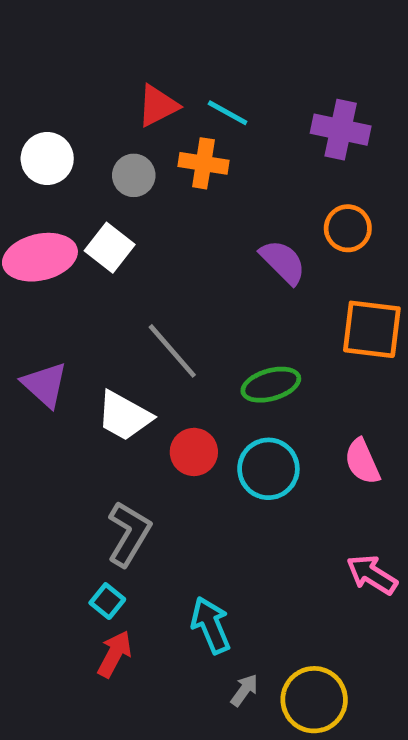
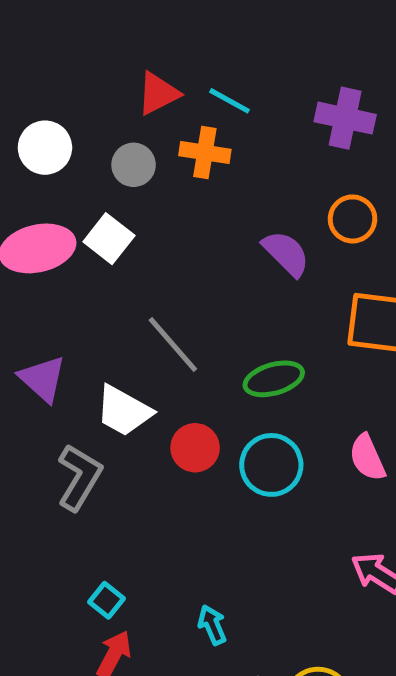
gray L-shape: (129, 534) -> (79, 477), moved
cyan arrow: (211, 625) -> (212, 625), size x0.7

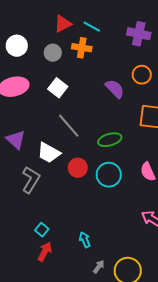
white square: (109, 239) -> (58, 88), moved

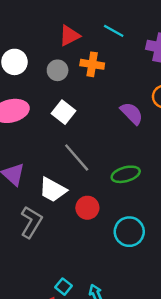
cyan line: (92, 27) -> (114, 31), moved
cyan circle: (109, 175) -> (129, 232), moved
cyan square: (42, 230) -> (63, 287), moved

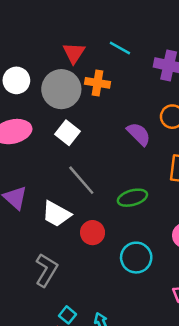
red triangle: (69, 36) -> (74, 53), turned -30
gray circle: (58, 70) -> (61, 89), size x1.8
gray L-shape: (31, 222) -> (46, 270), moved

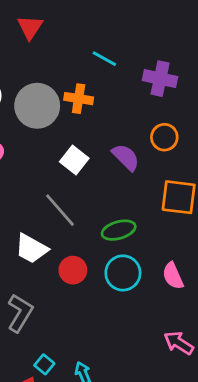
red triangle: (74, 53) -> (30, 27), moved
white square: (68, 133) -> (74, 160), moved
cyan circle: (136, 258) -> (123, 273), moved

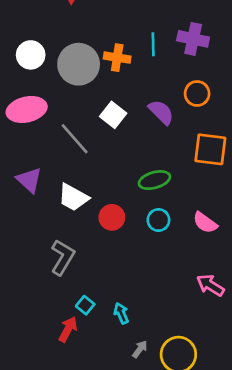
cyan line: (104, 59) -> (153, 44), moved, turned 60
gray line: (60, 210) -> (75, 139), moved
cyan circle: (123, 273) -> (158, 220), size x0.7
pink semicircle: (173, 276) -> (205, 223), turned -30

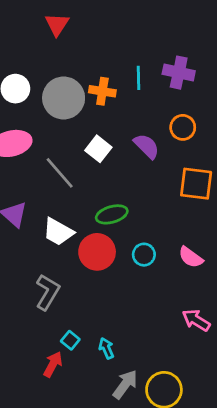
green ellipse: (154, 180) -> (112, 214), moved
red circle: (112, 217) -> (97, 252), size x1.4
gray arrow: (140, 349) -> (125, 384), size x1.6

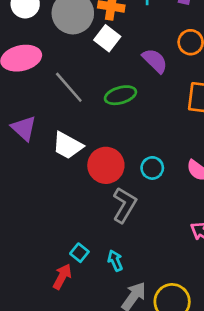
white square: (98, 149) -> (107, 38), moved
green ellipse: (112, 214) -> (120, 95), moved
gray L-shape: (48, 292) -> (124, 205), moved

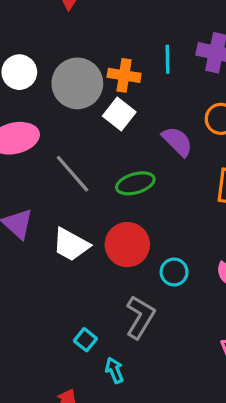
red circle: (106, 165) -> (127, 245), moved
cyan square: (79, 253) -> (85, 340), moved
cyan arrow: (115, 261) -> (114, 370), moved

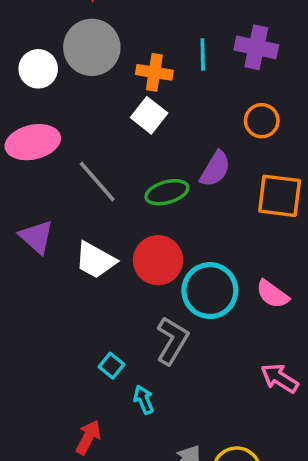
gray circle: (77, 83) -> (92, 47), moved
purple semicircle: (177, 141) -> (215, 169), moved, turned 76
cyan circle: (174, 272) -> (210, 291), size x1.8

